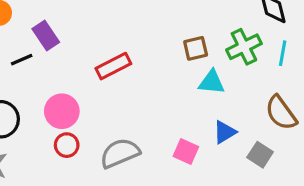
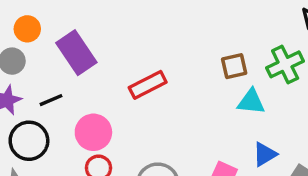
purple rectangle: (46, 35) -> (76, 53), size x1.4
black line: (22, 60) -> (51, 100), moved

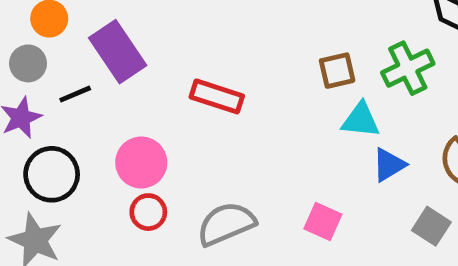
red rectangle: (148, 85) -> (217, 96), turned 45
black line: (51, 100) -> (75, 94), moved
blue triangle: (265, 154) -> (389, 165), moved

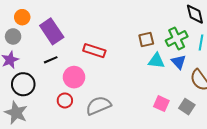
black line: (75, 94) -> (51, 60), moved
pink circle: (141, 163) -> (74, 77), moved
blue triangle: (389, 165) -> (179, 62), moved, turned -42
pink square: (323, 221) -> (161, 104), moved

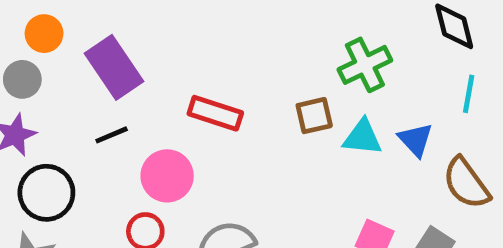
green cross: (177, 38) -> (365, 65), moved
brown square: (146, 40) -> (314, 116), moved

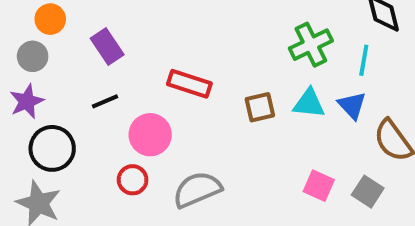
purple rectangle: (114, 67) -> (107, 47), size x0.7
cyan line: (469, 94) -> (364, 60), moved
brown square: (314, 116) -> (260, 107), moved

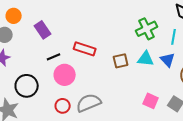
black line: (105, 101) -> (54, 57), moved
black circle: (52, 148) -> (27, 86), moved
red circle: (133, 180) -> (63, 106), moved

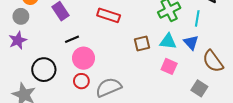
red rectangle: (85, 49) -> (109, 15), moved
pink square: (151, 101) -> (169, 66), moved
red circle: (63, 106) -> (81, 81), moved

